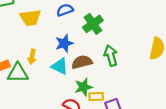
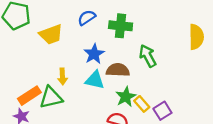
green cross: (93, 24) -> (121, 26), turned -36
brown semicircle: (82, 62) -> (118, 70), turned 30
yellow rectangle: (96, 96) -> (142, 104), turned 64

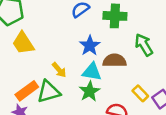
yellow trapezoid: (51, 35) -> (23, 43), moved, turned 80
yellow arrow: (62, 76) -> (59, 70), turned -35
green star: (126, 97) -> (90, 91), moved

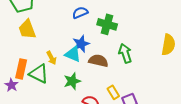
cyan triangle: (92, 72) -> (73, 54), moved
orange rectangle: (27, 91) -> (21, 69), turned -54
green triangle: (49, 92) -> (39, 74), turned 30

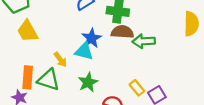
green arrow: (125, 53) -> (144, 41), turned -66
brown semicircle: (98, 61) -> (122, 32), moved

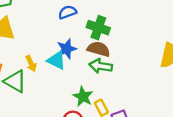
green arrow: (144, 41) -> (101, 66), moved
green star: (88, 82) -> (83, 97), moved, turned -30

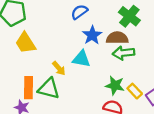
green cross: (98, 28) -> (129, 16), moved, turned 35
blue star: (67, 49) -> (92, 35), moved

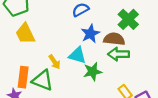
green star: (115, 85) -> (93, 72), moved, turned -30

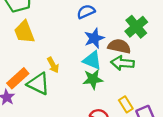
cyan triangle: (77, 55) -> (92, 60), moved
orange rectangle: (23, 77) -> (18, 78), turned 36

